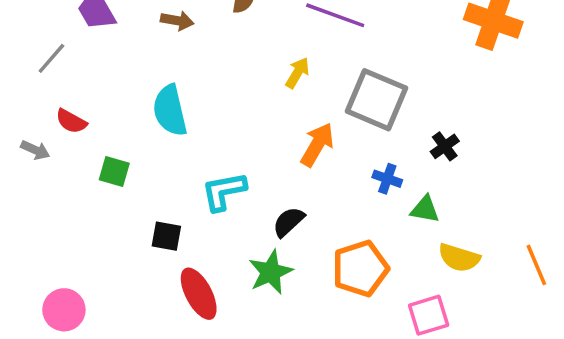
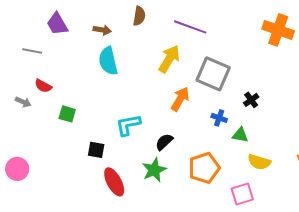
gray line: (51, 58) -> (32, 51), turned 60
yellow arrow: (297, 73) -> (169, 59), size x1.6
cyan semicircle: (170, 110) -> (108, 61), moved
pink circle: (64, 310) -> (17, 169), moved

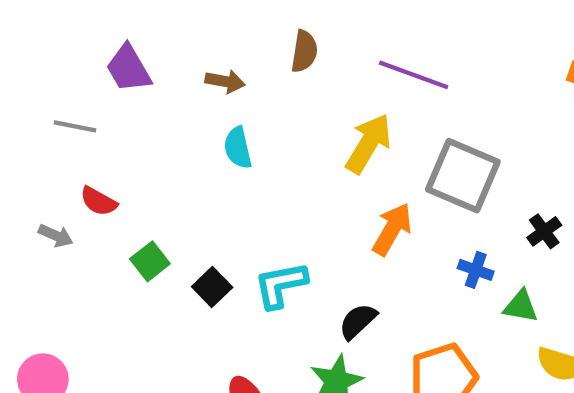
cyan semicircle: (108, 61) -> (238, 148), size x0.7
green square: (67, 114) -> (150, 261), turned 36
black square: (96, 150) -> (212, 287), moved, turned 36

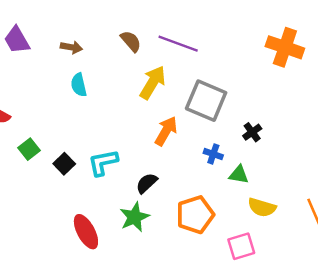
brown semicircle: (304, 51) -> (131, 41), moved, turned -50

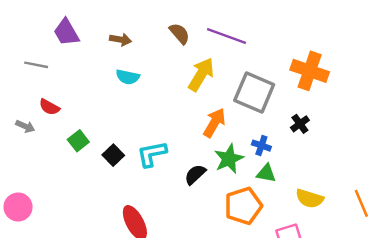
orange cross: (285, 47) -> (310, 71), moved
cyan semicircle: (79, 85) -> (128, 77), turned -65
green triangle: (239, 175) -> (266, 173), moved
green star: (135, 217) -> (229, 159), moved

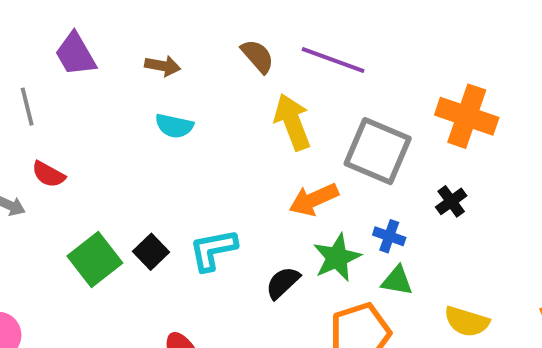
gray line: (36, 65) -> (27, 107), turned 65
yellow arrow: (201, 74) -> (292, 122), turned -52
orange arrow: (214, 123) -> (314, 199), turned -144
green square: (78, 141) -> (95, 259), moved, size x1.5

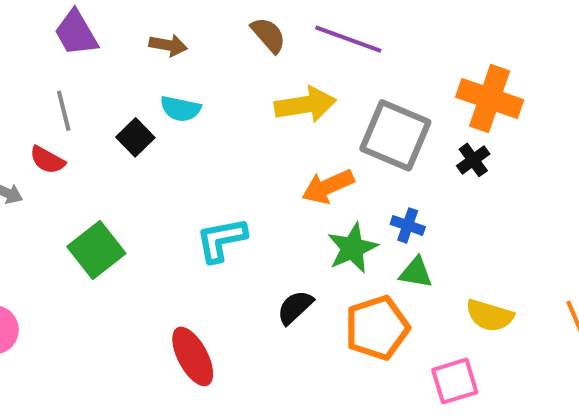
gray line: (27, 107) -> (64, 111), moved
yellow arrow: (292, 122) -> (305, 105), turned 102
black cross: (451, 201) -> (473, 160), moved
black square: (151, 252) -> (135, 137), moved
black semicircle: (283, 283) -> (295, 307), moved

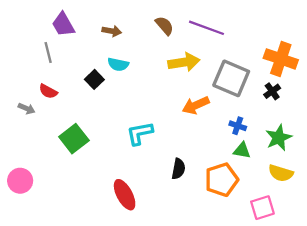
gray line: (64, 111) -> (48, 53), moved
green star: (352, 248) -> (279, 138), moved
black semicircle: (295, 307) -> (178, 169), turned 144

